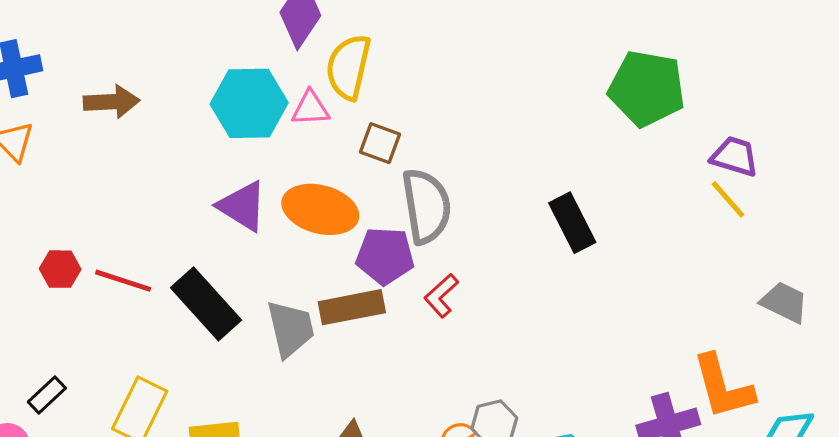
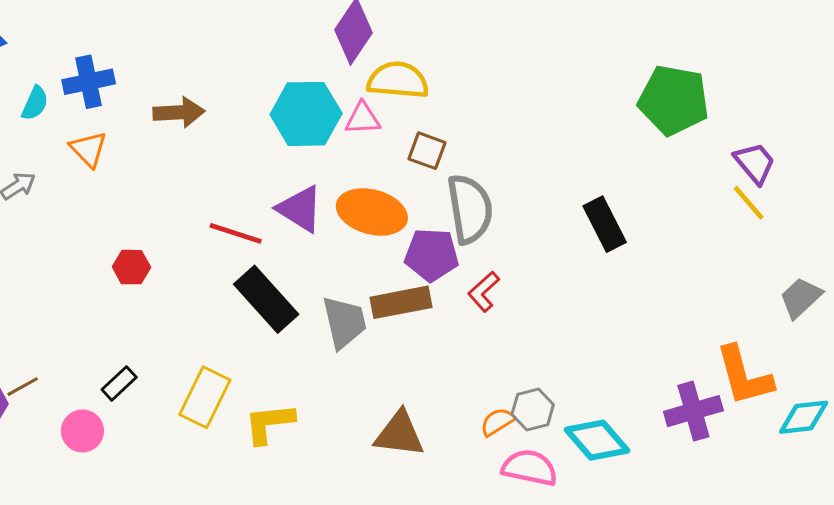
yellow semicircle: (348, 67) -> (398, 80), turned 82
purple trapezoid: (735, 156) -> (755, 163), turned 33
red line: (123, 281) -> (236, 233), moved
gray trapezoid: (784, 302) -> (801, 298), turned -69

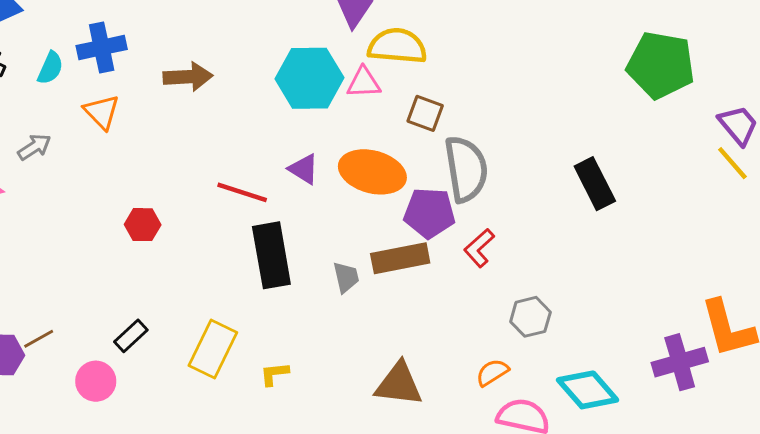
purple triangle: (300, 209) -> (304, 169), size x0.7
black rectangle: (266, 299) -> (271, 255), turned 32
gray trapezoid: (344, 322) -> (346, 277), size x0.6
gray hexagon: (533, 409) -> (530, 317), moved
yellow L-shape: (269, 423) -> (274, 374), size x0.6

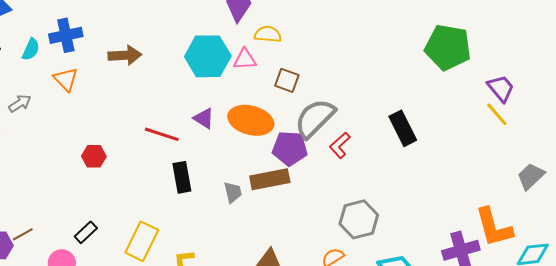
yellow semicircle: (397, 46) -> (268, 34), size x0.7
gray semicircle: (466, 169) -> (315, 118), turned -126
red L-shape: (479, 248) -> (340, 145), moved
black rectangle: (271, 255) -> (182, 177), size x0.7
gray hexagon: (530, 317) -> (359, 219), size x1.4

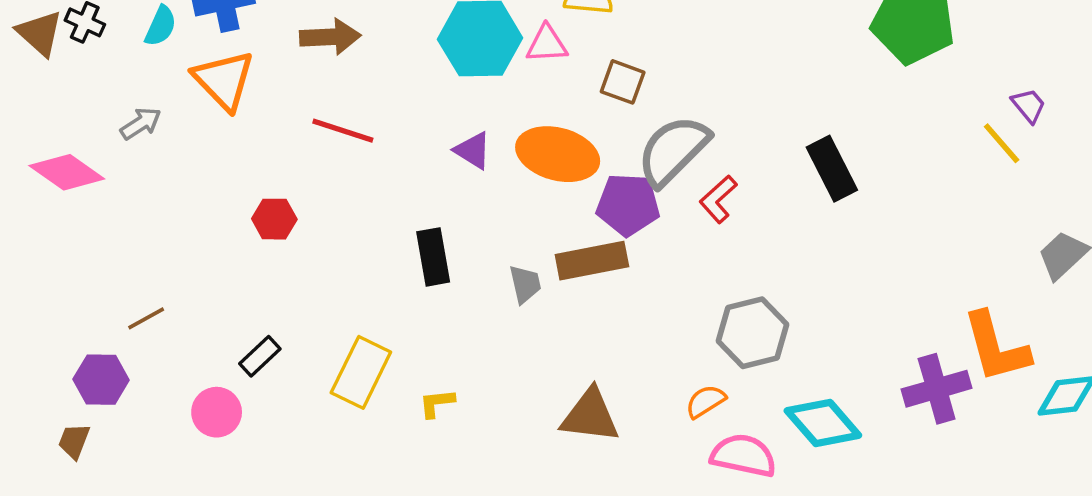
orange triangle: (66, 79) -> (224, 80), size x1.4
purple trapezoid: (501, 88) -> (1029, 105), moved, size x0.7
red line: (162, 134) -> (343, 131), moved
brown line: (23, 234) -> (146, 318), moved

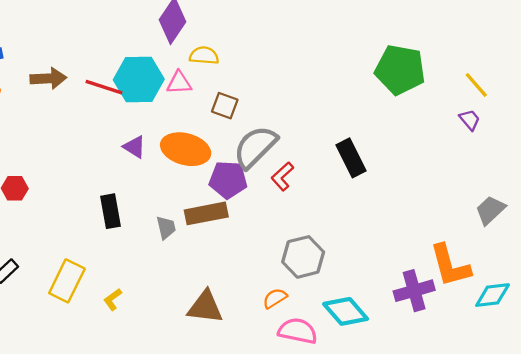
red line: (343, 131) -> (104, 87), moved
yellow line: (1002, 143) -> (476, 85), moved
yellow L-shape: (437, 403) -> (113, 299), turned -30

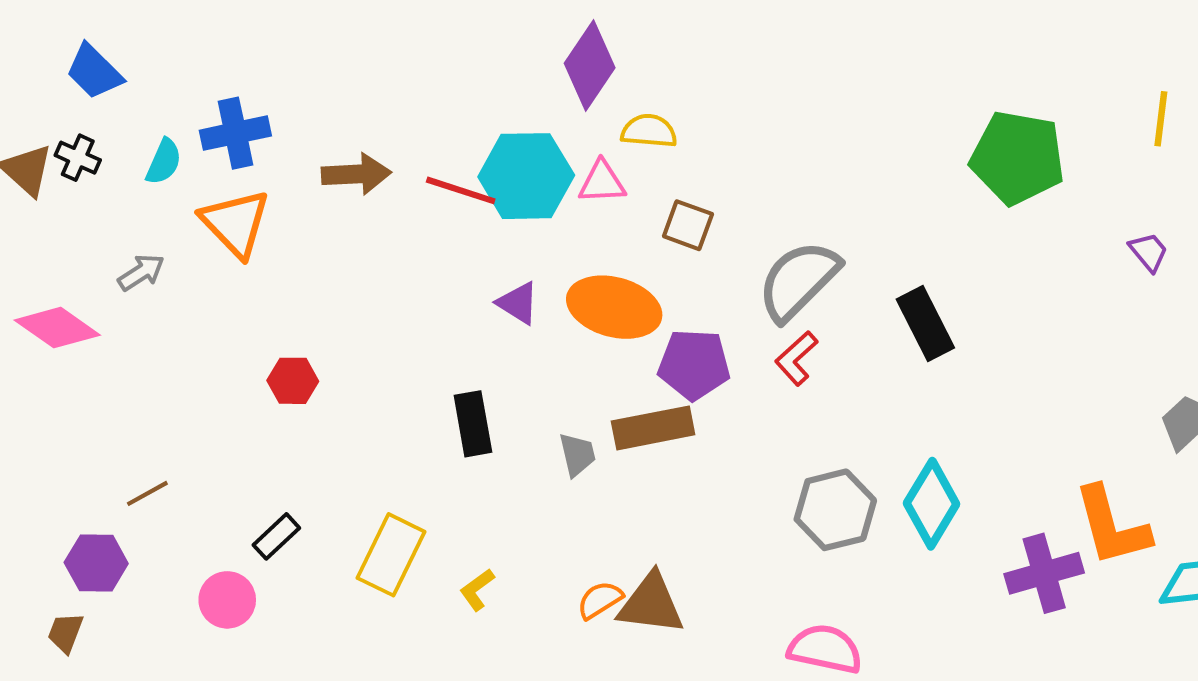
yellow line: (476, 85) -> (1161, 119), moved, turned 48
gray semicircle: (255, 147) -> (798, 280), moved
orange semicircle: (275, 298) -> (600, 600), moved
cyan diamond: (346, 311) -> (932, 504), moved, turned 72

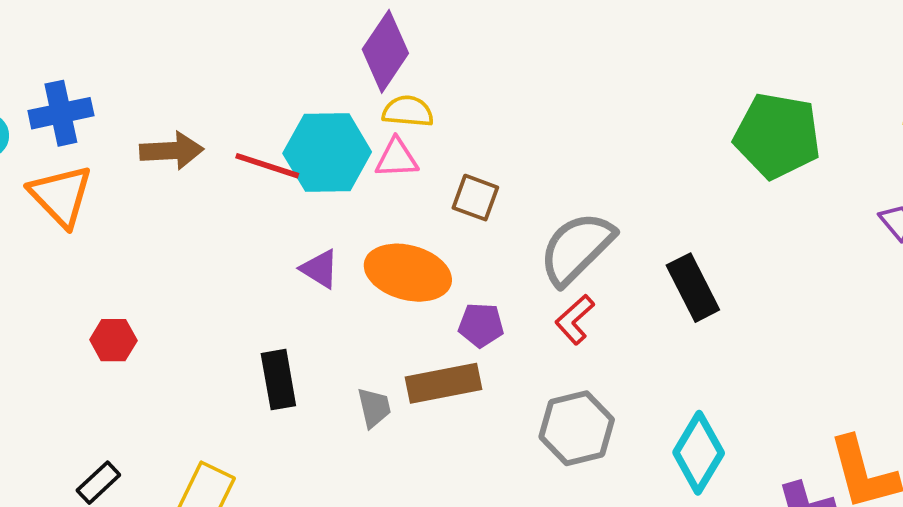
yellow semicircle: (649, 131) -> (408, 111), moved
purple pentagon: (694, 364) -> (481, 325), size x0.7
gray hexagon: (835, 510) -> (577, 428), moved

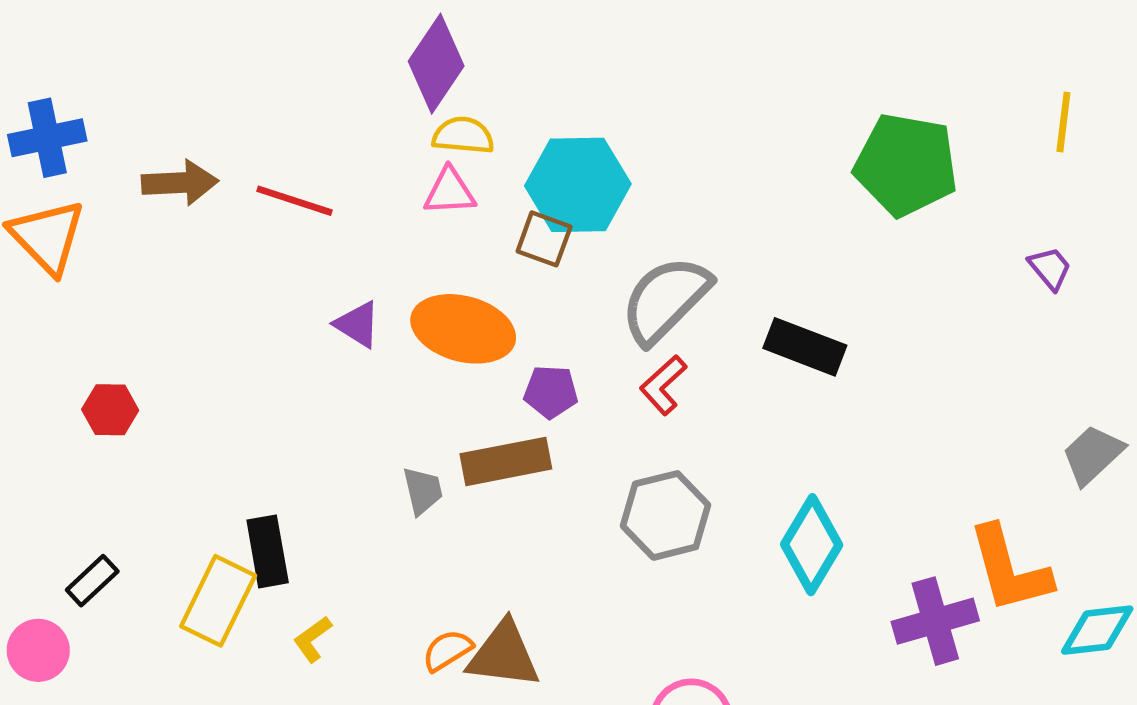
cyan hexagon: (327, 153) -> (578, 185), moved
black rectangle: (693, 288) -> (805, 347), turned -42
black rectangle: (278, 380) -> (268, 551), moved

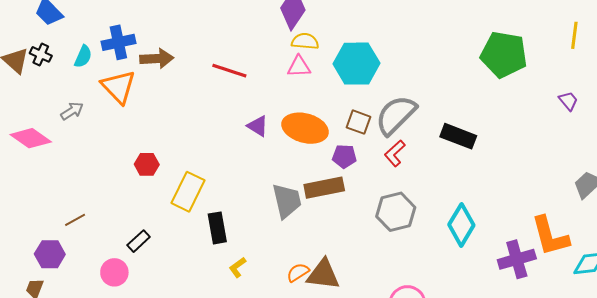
brown arrow: (180, 183) -> (157, 59), moved
brown square: (544, 239) -> (358, 122), moved
gray trapezoid: (423, 491) -> (287, 201), size x1.6
yellow rectangle: (218, 601) -> (188, 192), moved

